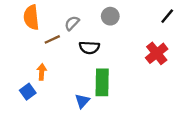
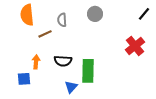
gray semicircle: (72, 23) -> (62, 20), turned -48
black semicircle: (89, 48) -> (63, 61), moved
blue square: (28, 92) -> (24, 79), turned 32

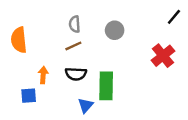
gray circle: (95, 14) -> (115, 30), moved
orange semicircle: (27, 15) -> (19, 40), moved
brown line: (45, 34) -> (73, 46), moved

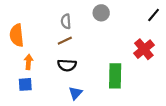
gray circle: (115, 30) -> (101, 13), moved
orange arrow: (43, 75) -> (28, 62), moved
green rectangle: (106, 86) -> (115, 76), moved

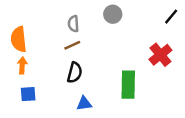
orange arrow: (28, 62) -> (22, 65), moved
black semicircle: (67, 65) -> (75, 73), turned -78
blue triangle: (76, 93) -> (84, 104), turned 40

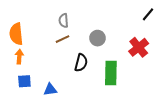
gray circle: (113, 14) -> (97, 38), moved
black semicircle: (75, 73) -> (81, 63), moved
blue triangle: (84, 104) -> (50, 90), moved

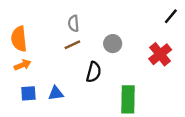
orange arrow: (19, 57) -> (23, 65), turned 64
green rectangle: (111, 73) -> (128, 99), moved
blue triangle: (50, 90) -> (56, 93), moved

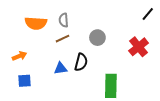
orange semicircle: (19, 39) -> (36, 23), moved, turned -80
blue triangle: (56, 93) -> (60, 68), moved

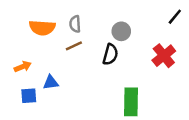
gray circle: (97, 38) -> (121, 31), moved
black semicircle: (81, 62) -> (110, 54), moved
blue triangle: (60, 68) -> (51, 82), moved

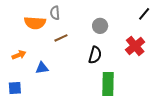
gray semicircle: (75, 24) -> (55, 13), moved
black semicircle: (110, 54) -> (95, 55), moved
blue square: (29, 96) -> (15, 88), moved

